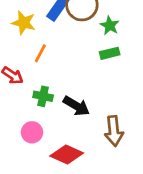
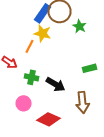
yellow star: (24, 23) -> (42, 33), moved
green rectangle: (110, 53) -> (90, 68), moved

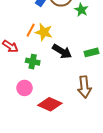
yellow star: (42, 33) -> (44, 32), moved
black arrow: (56, 84) -> (62, 51), moved

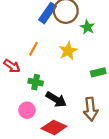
yellow star: (44, 32) -> (68, 51), moved, turned 30
black arrow: (62, 51) -> (56, 99), moved

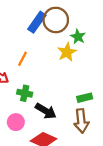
yellow star: (68, 51) -> (67, 52), moved
green rectangle: (98, 72) -> (85, 98), moved

